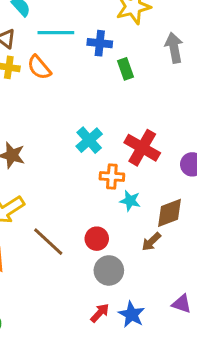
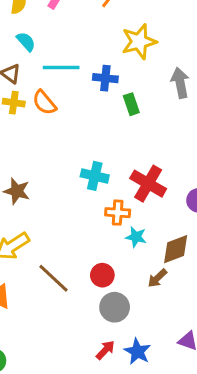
cyan cross: (89, 140) -> (95, 176), turned -36

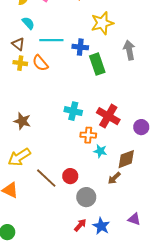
green rectangle: (131, 104) -> (97, 64), size x1.5
red circle: (102, 275) -> (70, 176), moved

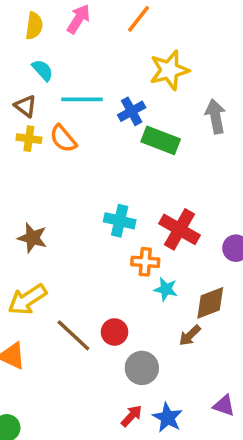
blue cross: (80, 47) -> (132, 111), turned -35
green rectangle: (97, 64) -> (161, 140), turned -50

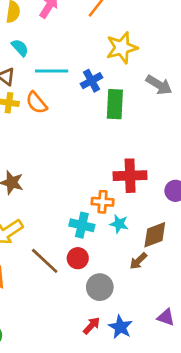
gray arrow: (215, 116) -> (159, 85), turned 132
green rectangle: (161, 140) -> (115, 104), turned 72
cyan cross: (120, 221) -> (82, 225), moved
red cross: (179, 229) -> (130, 176), turned -32

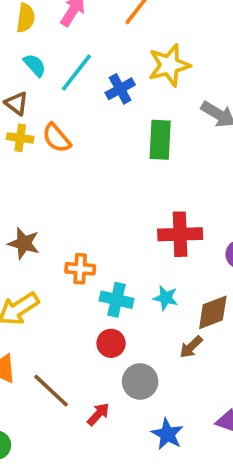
cyan line: (52, 71) -> (76, 72), moved, turned -52
blue cross: (92, 81) -> (120, 89), moved
orange cross: (103, 202) -> (80, 269), moved
brown line: (45, 261) -> (51, 391), moved
red arrow: (92, 326) -> (98, 414), moved

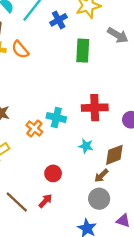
orange cross: (80, 269) -> (34, 128), turned 35
cyan cross: (116, 300) -> (56, 118), moved
gray circle: (140, 381) -> (99, 199), moved
red arrow: (98, 414) -> (45, 201), moved

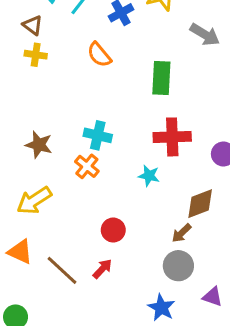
orange semicircle: (20, 50) -> (99, 55), moved
green rectangle: (83, 51) -> (161, 78), moved
cyan cross: (56, 118) -> (98, 135), moved
cyan star: (86, 146) -> (149, 176), moved

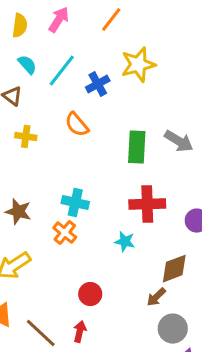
gray arrow: (205, 35) -> (179, 141), moved
yellow cross: (36, 55) -> (26, 137), moved
gray circle: (178, 266) -> (173, 329), moved
red arrow: (102, 269) -> (80, 332), turned -30

